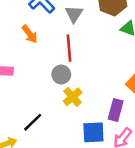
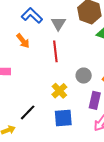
gray circle: (61, 75) -> (84, 76), moved
blue square: (93, 132) -> (63, 118), moved

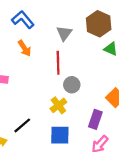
blue L-shape: (32, 15) -> (23, 20), moved
gray circle: (84, 76) -> (72, 85), moved

